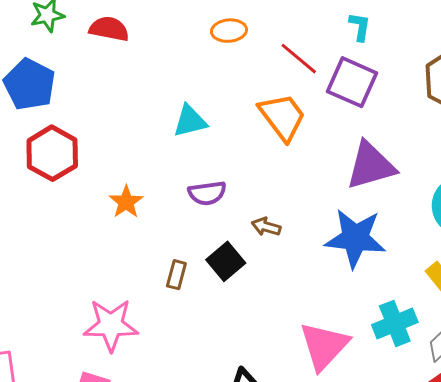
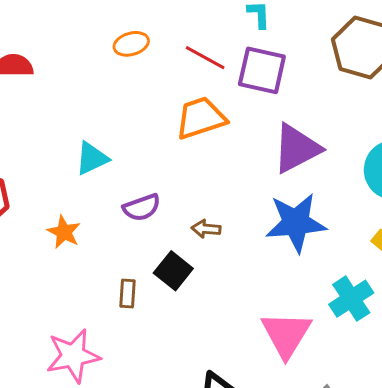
orange trapezoid: (282, 117) -> (201, 118), turned -60
cyan triangle: (190, 121) -> (92, 158), moved

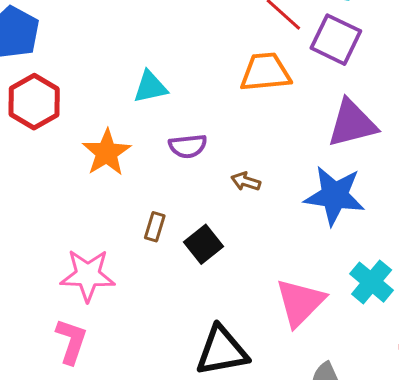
orange star: (64, 232) -> (107, 153), size x1.4
black square: (173, 271) -> (204, 244), moved
cyan cross: (351, 299) -> (372, 282), turned -30

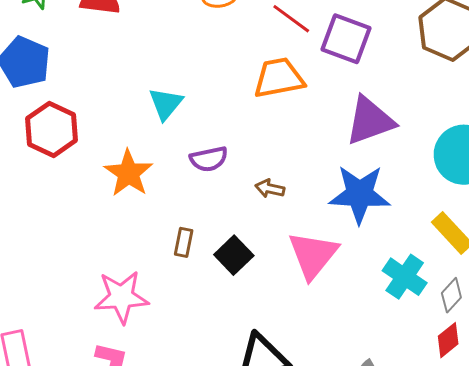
cyan triangle: (150, 87) -> (166, 104), turned -33
pink triangle: (300, 302) -> (313, 255), moved

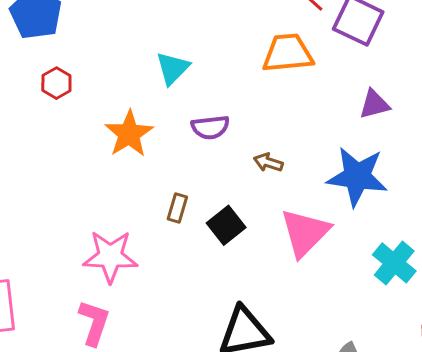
purple triangle: (370, 121) -> (374, 104), size x0.6
red hexagon: (51, 129) -> (56, 83), size x0.6

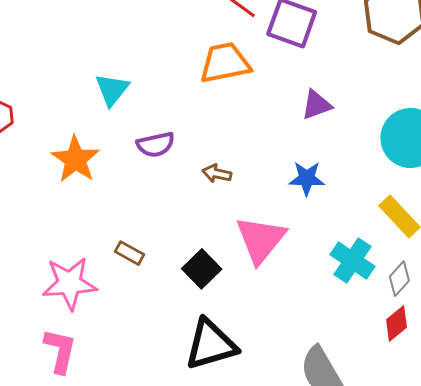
blue star: (357, 176) -> (307, 178), size x0.6
brown rectangle: (177, 208) -> (130, 253), moved, turned -72
black square: (226, 225) -> (202, 269), moved

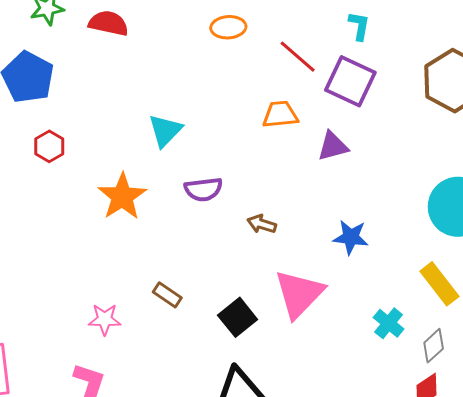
orange trapezoid: (225, 63) -> (280, 115), size x0.7
purple triangle: (316, 105) -> (333, 146), moved
cyan cross: (353, 260) -> (389, 323), size x0.7
pink star: (69, 283) -> (105, 319), size x0.6

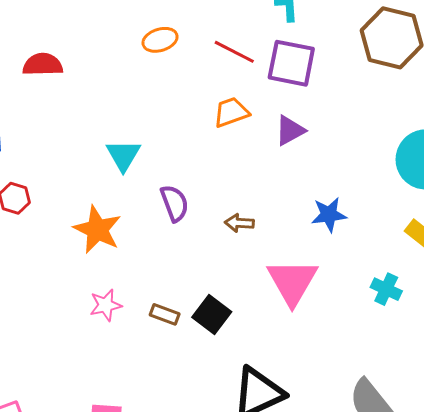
purple semicircle: (203, 189) -> (174, 203), turned -90
black square: (238, 317) -> (212, 315), moved
pink star: (105, 319) -> (106, 305), moved

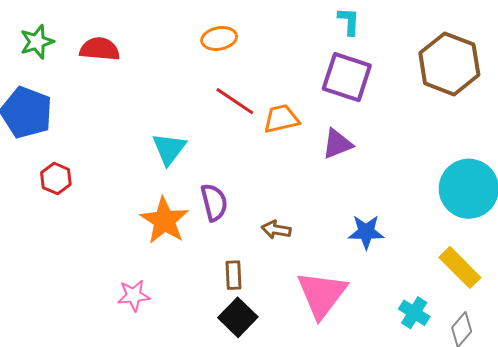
red line: (234, 52) -> (235, 101), moved
orange star: (97, 230) -> (164, 221), moved
brown rectangle: (165, 314) -> (233, 275), moved, turned 60

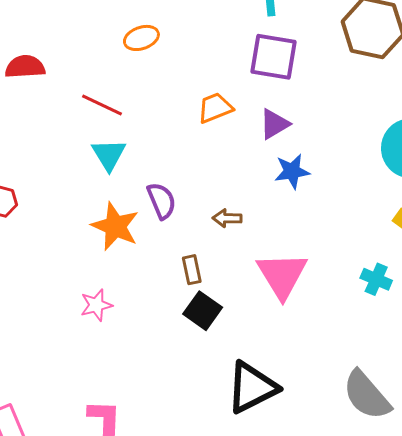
red line: (235, 101) -> (102, 105), moved
blue star: (366, 232) -> (292, 171), moved

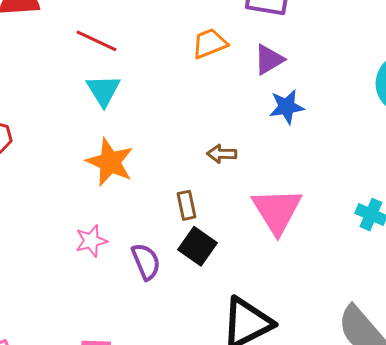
purple semicircle: (162, 201) -> (146, 262), moved

